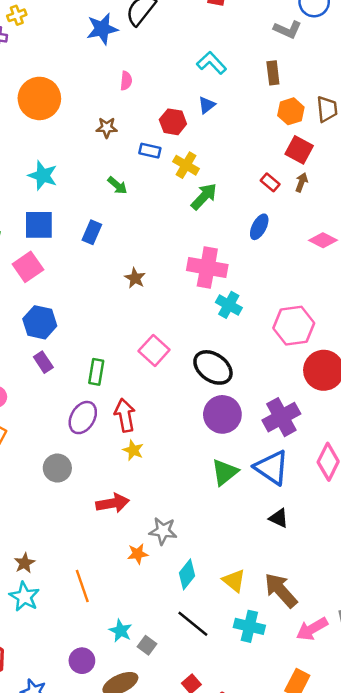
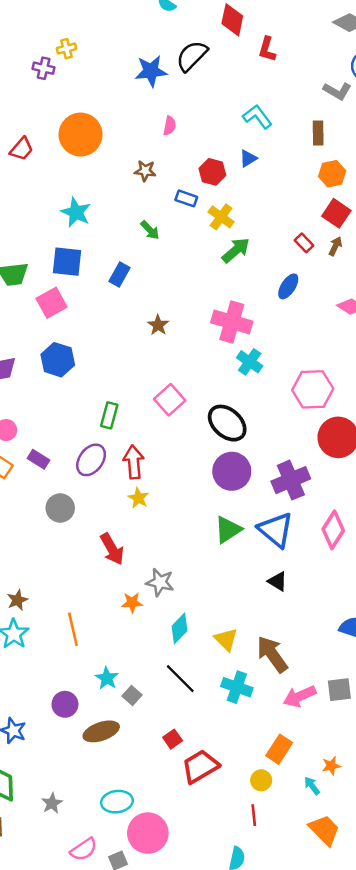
purple rectangle: (43, 362) -> (39, 459), moved, turned -30
red arrow: (113, 503) -> (112, 549), turned 64

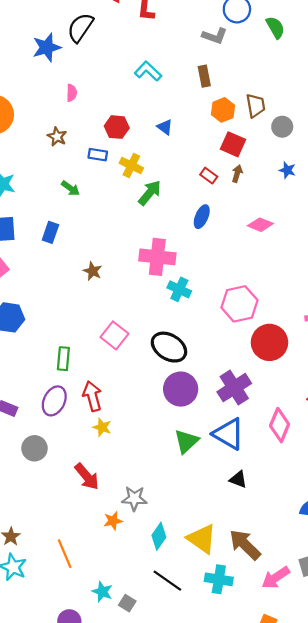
blue triangle: (248, 159) -> (165, 127), moved, turned -42
brown star: (145, 171) -> (57, 137), turned 30
yellow triangle: (226, 640) -> (202, 539), size x1.4

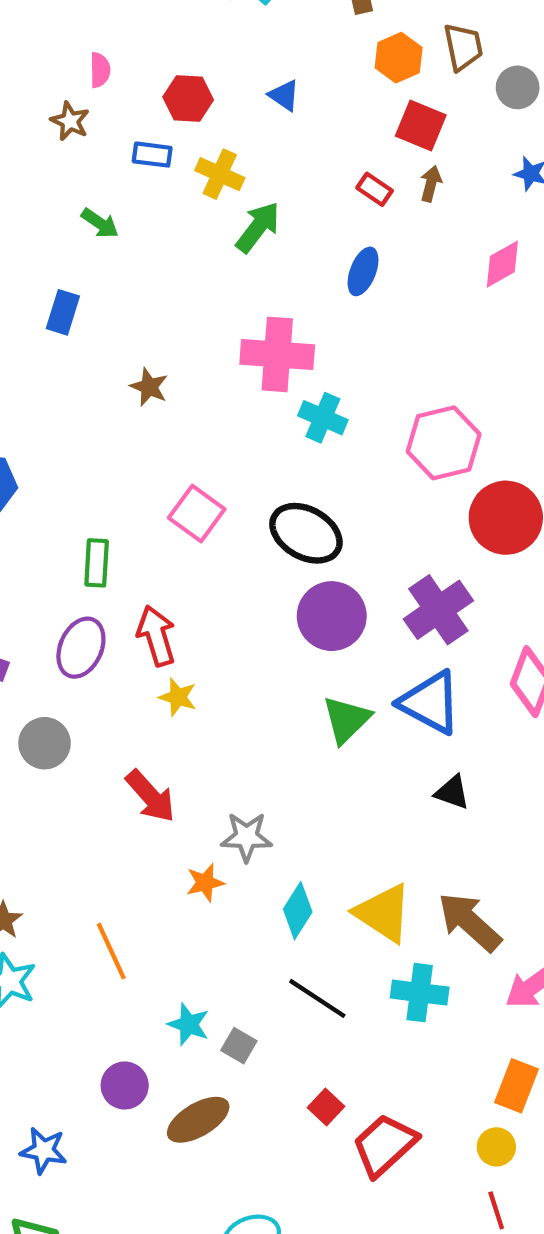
pink semicircle: (72, 93) -> (100, 70), moved
pink diamond: (260, 225) -> (502, 264), moved, turned -50

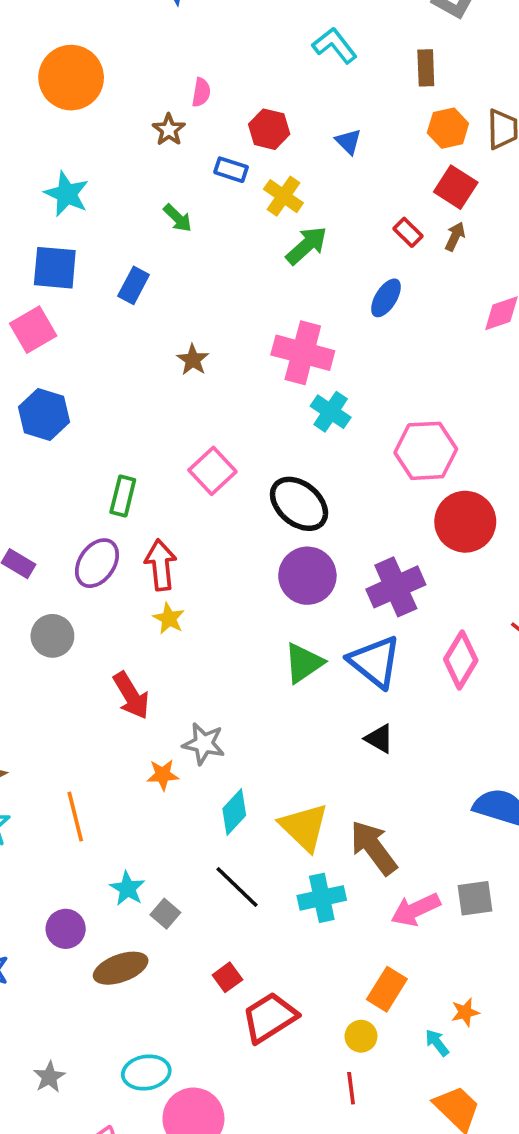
cyan cross: (420, 993) -> (322, 898), turned -30

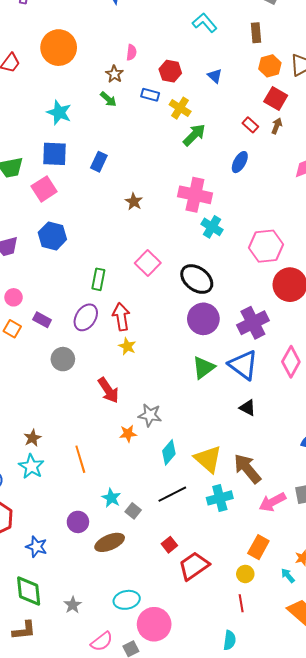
green arrow: (178, 218) -> (108, 99), moved
black line: (237, 887) -> (172, 494), turned -68

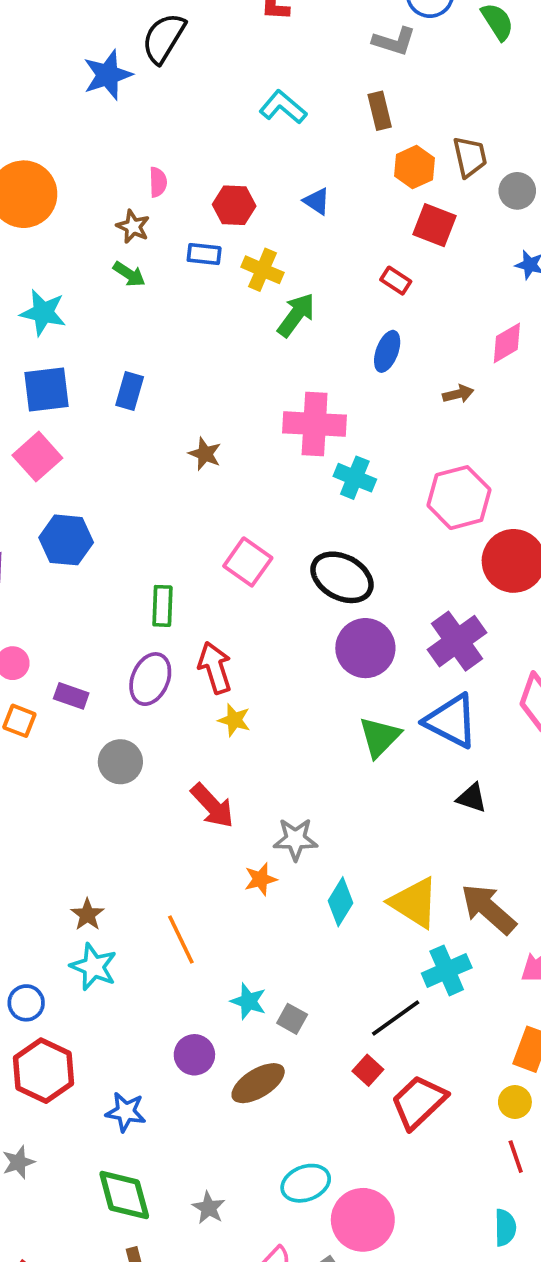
brown arrow: (277, 126) -> (458, 394), moved, turned 63
black line: (172, 494) -> (396, 1018), moved

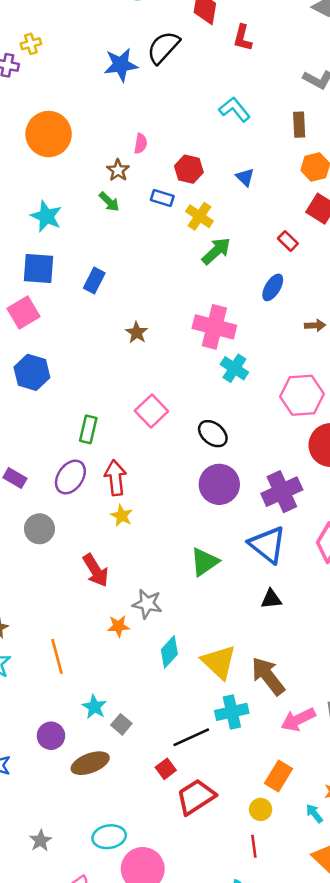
black ellipse: (342, 577) -> (213, 434), size x0.7
green triangle: (380, 737) -> (204, 562), moved
black triangle: (472, 798) -> (271, 599), turned -35

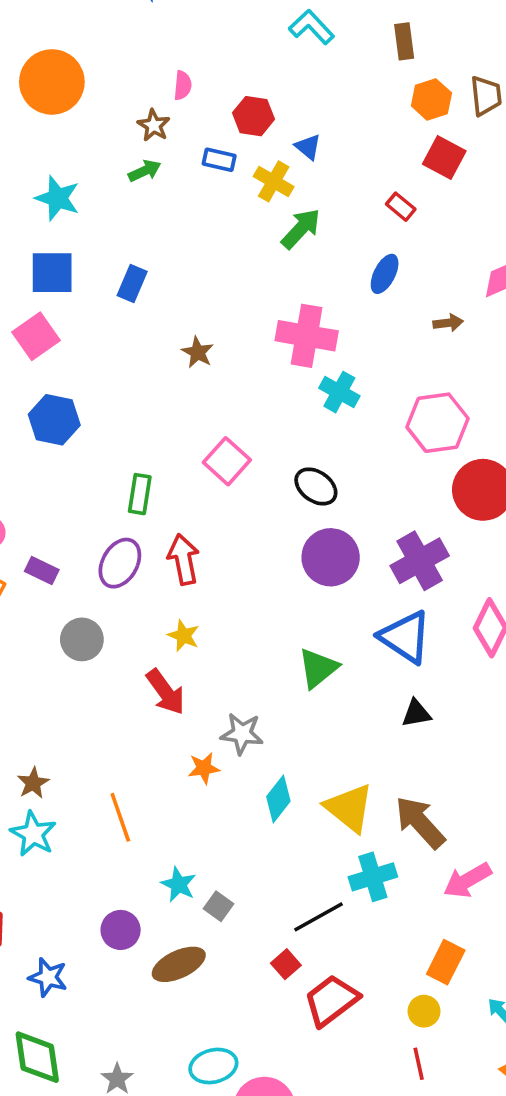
blue triangle: (245, 177) -> (308, 147), moved
green arrow: (109, 202) -> (145, 171), turned -65
yellow star: (122, 516) -> (184, 636), moved

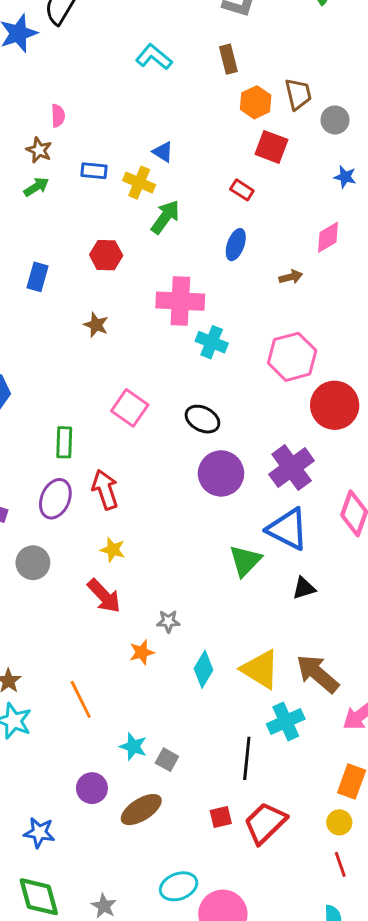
red hexagon: (254, 116) -> (106, 255), moved
green triangle: (318, 668) -> (245, 561), moved
gray star: (242, 734) -> (168, 621), size x0.7
black line: (318, 917) -> (247, 758), turned -48
red square: (286, 964) -> (221, 817), moved, turned 35

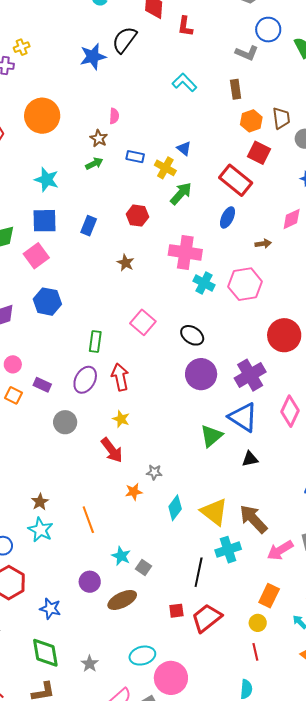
red rectangle: (242, 190) -> (236, 180), size x2.0
pink hexagon: (292, 357) -> (245, 284), moved

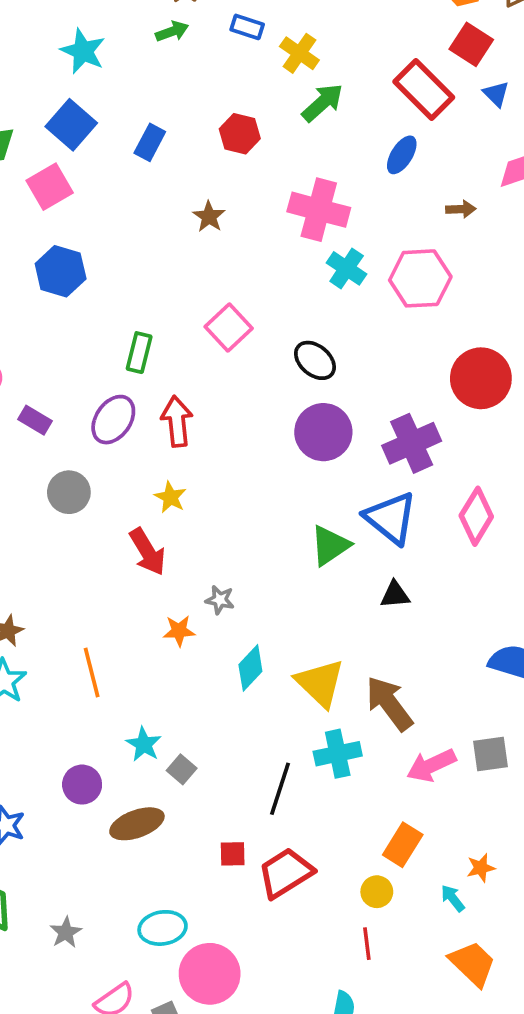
blue triangle: (184, 148) -> (496, 94), moved
blue square: (45, 221) -> (71, 125), turned 36

